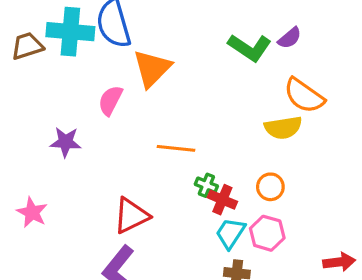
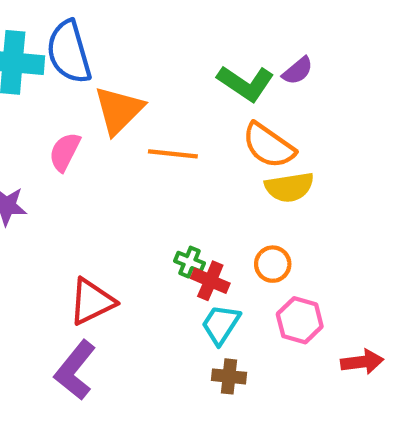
orange semicircle: (304, 96) -> (269, 146), moved
orange line: (176, 148) -> (173, 154), moved
pink hexagon: (267, 233) -> (300, 320), moved

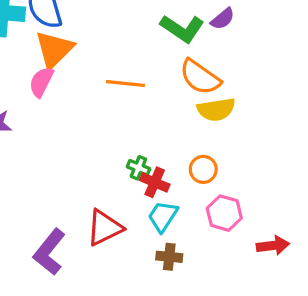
orange triangle: (119, 110) -> (54, 50), moved
red triangle: (92, 302) -> (104, 228), moved

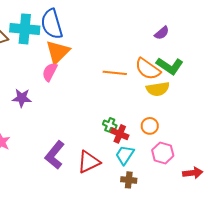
green L-shape: (182, 28) -> (170, 66), moved
orange line: (125, 84) -> (115, 73), moved
purple L-shape: (49, 252) -> (55, 155), moved

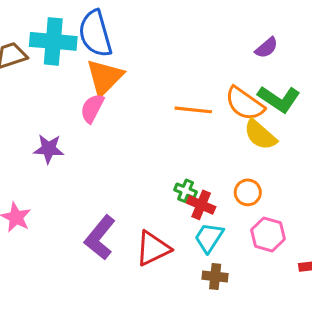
yellow semicircle: (158, 89) -> (260, 135), turned 50

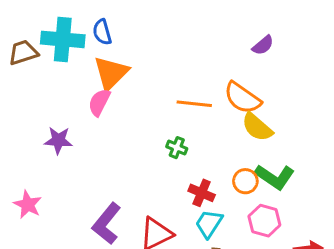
blue semicircle: (95, 34) -> (102, 32), size x0.6
green L-shape: (279, 99) -> (275, 177), moved
green cross: (186, 191) -> (177, 148), moved

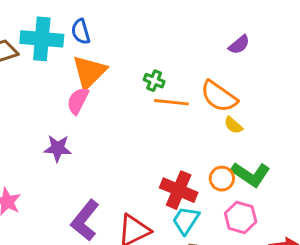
yellow semicircle: (257, 127) -> (233, 125), size x0.6
purple star: (58, 140) -> (58, 148), moved
green cross: (177, 148) -> (154, 81), moved
red cross: (202, 193) -> (179, 190), size x1.4

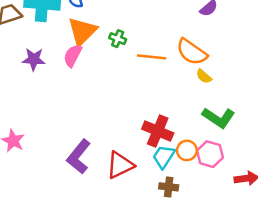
green cross: (154, 81) -> (118, 39), moved
purple star: (58, 148) -> (34, 59), moved
orange circle: (222, 179) -> (187, 150), moved

